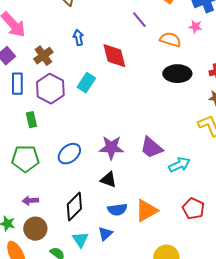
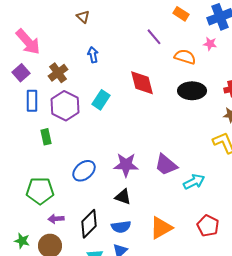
red diamond: (114, 56) -> (142, 83), moved
green pentagon: (25, 159) -> (40, 191), moved
purple arrow: (30, 201) -> (56, 219), moved
blue semicircle: (117, 210) -> (121, 227), moved

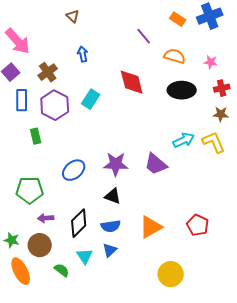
orange rectangle: (181, 14) -> (178, 19), moved
pink star: (210, 44) -> (211, 62), moved
cyan arrow: (194, 182) -> (184, 140), moved

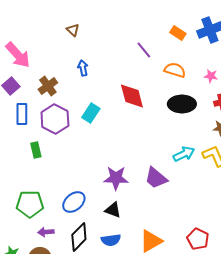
blue ellipse: (74, 170) -> (74, 202), moved

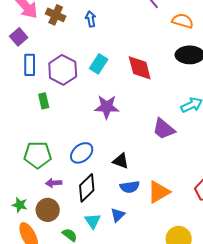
brown cross: (48, 86) -> (56, 15), moved, turned -30
red diamond: (132, 96) -> (140, 68), moved
purple star: (116, 178) -> (107, 107), moved
blue semicircle: (111, 240) -> (130, 187), moved

